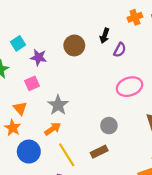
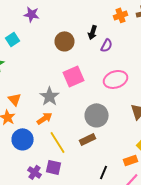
purple star: (39, 57) -> (32, 14), moved
pink square: (32, 83) -> (74, 76), moved, size x1.5
gray circle: (109, 126) -> (96, 115), size x1.5

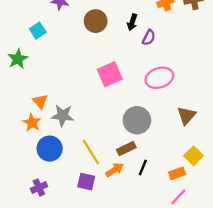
brown circle: (64, 41) -> (96, 21), moved
gray star: (50, 96) -> (63, 116), moved, turned -30
orange arrow: (44, 118) -> (115, 170), moved
purple cross: (34, 172) -> (39, 188), moved, turned 32
black line: (104, 172) -> (143, 167), moved

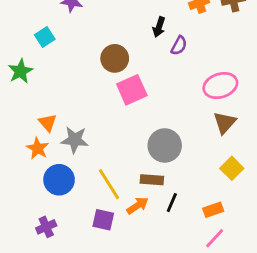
brown circle: (96, 21) -> (115, 58), moved
pink ellipse: (159, 78) -> (220, 86), moved
brown triangle: (187, 116) -> (225, 123), moved
brown rectangle: (126, 149) -> (152, 180), turned 30
yellow square: (194, 156) -> (232, 168), moved

